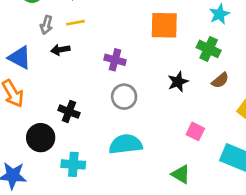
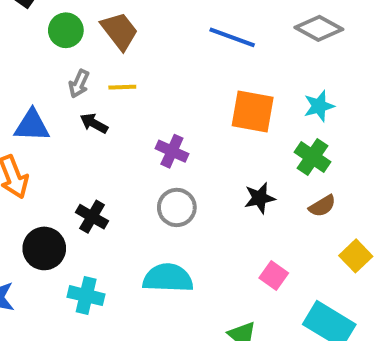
cyan star: (219, 14) -> (319, 106), moved
black arrow: (60, 50) -> (94, 123), turned 30
blue triangle: (20, 58) -> (32, 125), turned -35

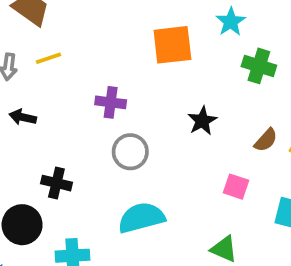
black arrow: (94, 123) -> (23, 117), moved
green cross: (313, 157) -> (259, 66), moved
brown semicircle: (322, 206) -> (266, 140), moved

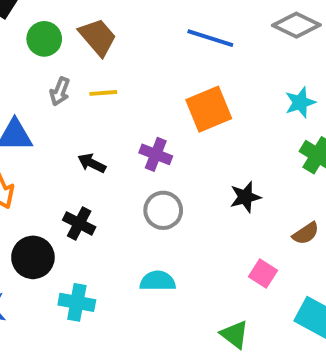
orange square: (172, 45) -> (209, 109), moved, turned -30
black arrow: (23, 117) -> (92, 163), moved
cyan semicircle: (141, 218) -> (158, 281), size x0.7

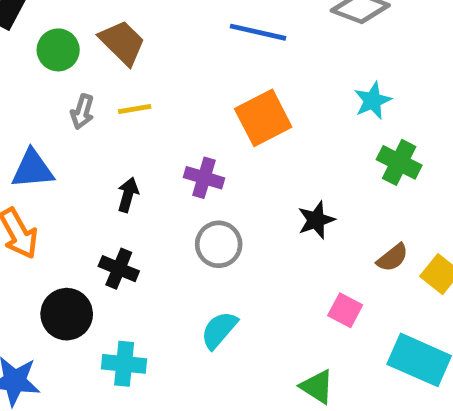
black arrow: (92, 163) -> (128, 195), turned 84
cyan semicircle: (158, 281) -> (219, 330), turned -44

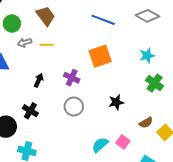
green circle: (58, 50) -> (12, 24), moved
gray arrow: (82, 112) -> (25, 43), turned 48
cyan semicircle: (219, 330) -> (100, 145), moved

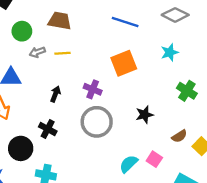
brown trapezoid: (46, 16) -> (60, 21), turned -40
cyan star: (147, 56) -> (170, 52), moved
gray circle: (74, 107) -> (97, 122), size x1.4

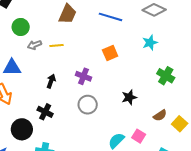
brown trapezoid: (60, 21) -> (68, 14), moved, turned 105
orange square: (124, 63) -> (110, 53), size x0.7
gray circle: (97, 122) -> (88, 105), size x0.7

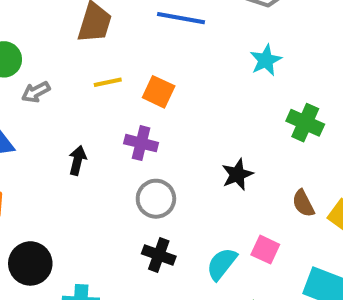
yellow line: (56, 45) -> (108, 82), moved
orange square: (110, 53) -> (159, 92), moved, turned -35
black cross: (45, 112) -> (159, 255), moved
brown semicircle: (160, 115) -> (303, 203), turned 104

